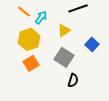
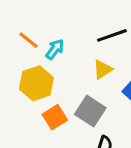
yellow triangle: (64, 30) -> (103, 69), moved
orange square: (31, 63) -> (55, 117), moved

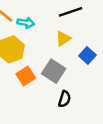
cyan arrow: (55, 49) -> (26, 23), turned 63

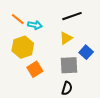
gray square: (54, 71) -> (69, 65), moved, turned -36

